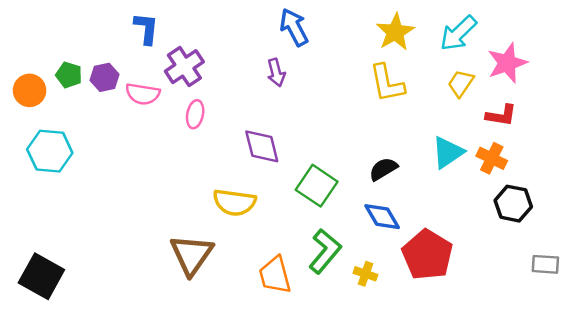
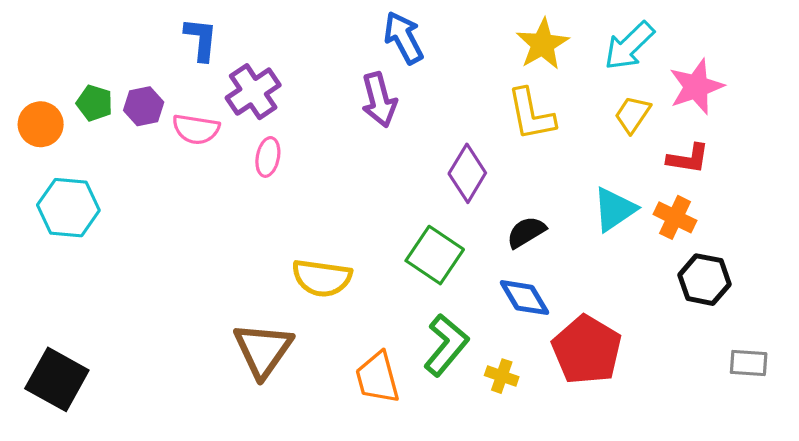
purple arrow: (276, 73) -> (379, 100), size x1.4
purple diamond: (262, 146) -> (467, 173), moved, turned 45

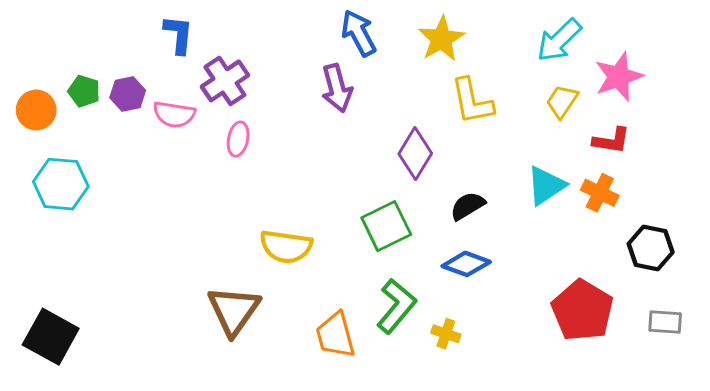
yellow star: (543, 44) -> (441, 39), moved
green square: (435, 255) -> (386, 226), turned 30
black hexagon: (704, 280) -> (651, 248), moved
blue diamond: (525, 298) -> (466, 264), turned -39
red pentagon: (587, 350) -> (582, 310), moved

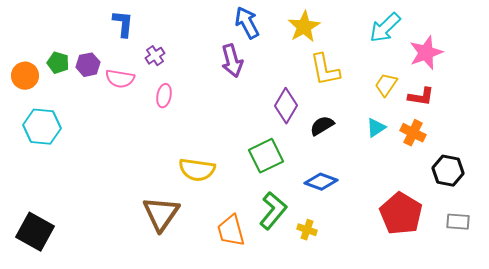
purple cross: (225, 81) -> (155, 56), size x0.6
yellow trapezoid: (562, 101) -> (386, 85), moved
cyan triangle: (546, 186) -> (376, 128), size x0.7
black semicircle: (468, 206) -> (322, 126), moved

